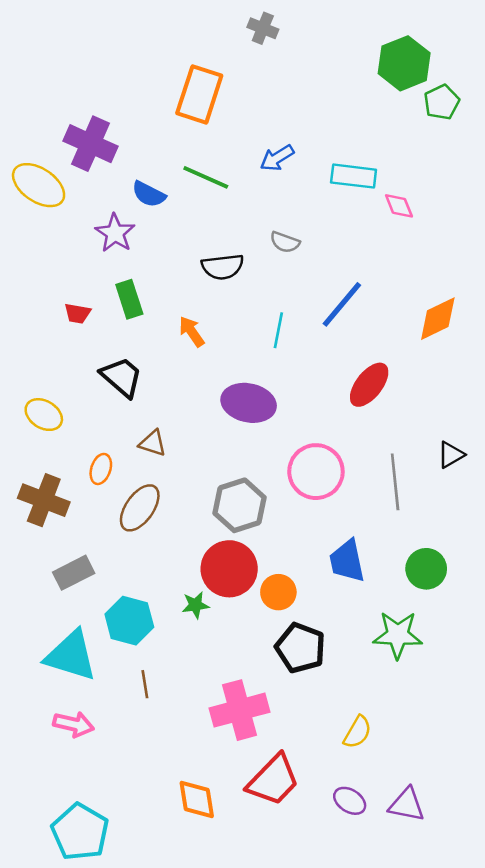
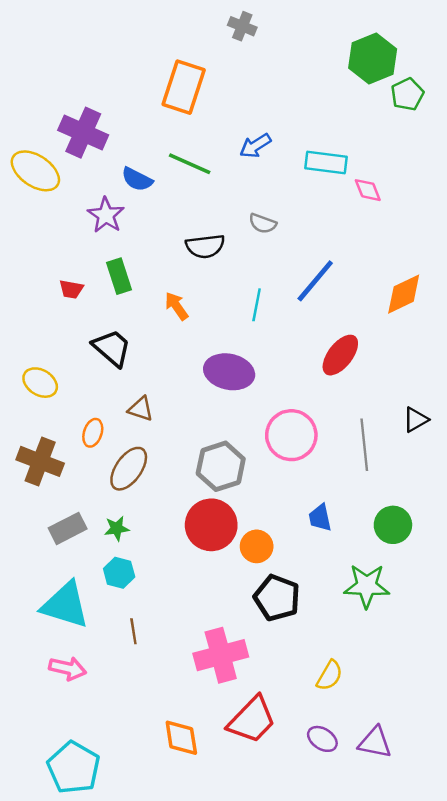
blue trapezoid: (347, 561) -> (320, 518), size x0.7
green star: (195, 605) -> (117, 528), moved
cyan hexagon: (129, 621) -> (119, 573), size x0.7

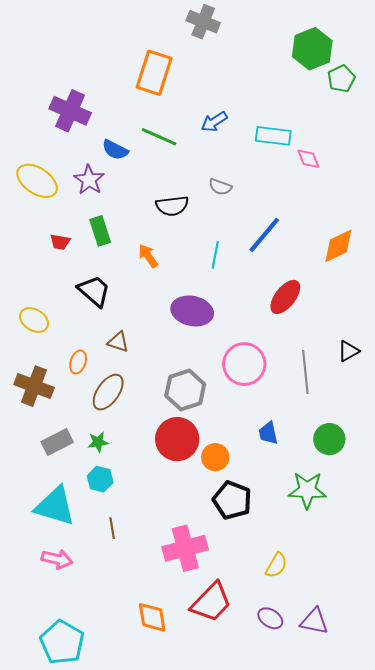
gray cross: (242, 26) -> (203, 22), size x1.4
yellow ellipse: (35, 171) -> (37, 181), moved

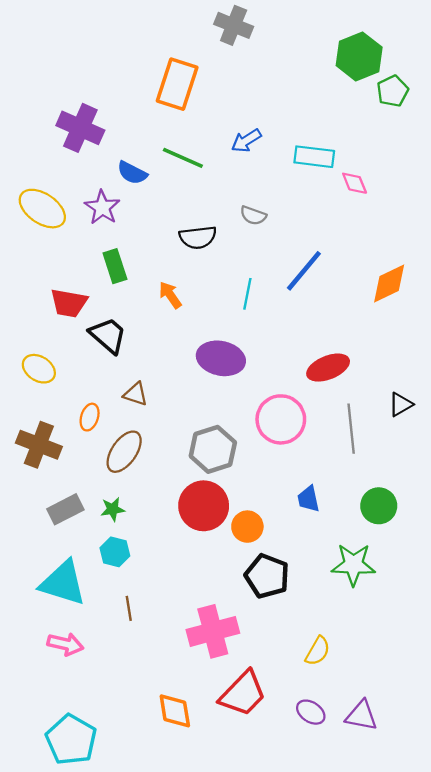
red trapezoid: (60, 242) -> (69, 303), moved, size x1.6
red ellipse: (285, 297) -> (328, 368), moved, turned 30

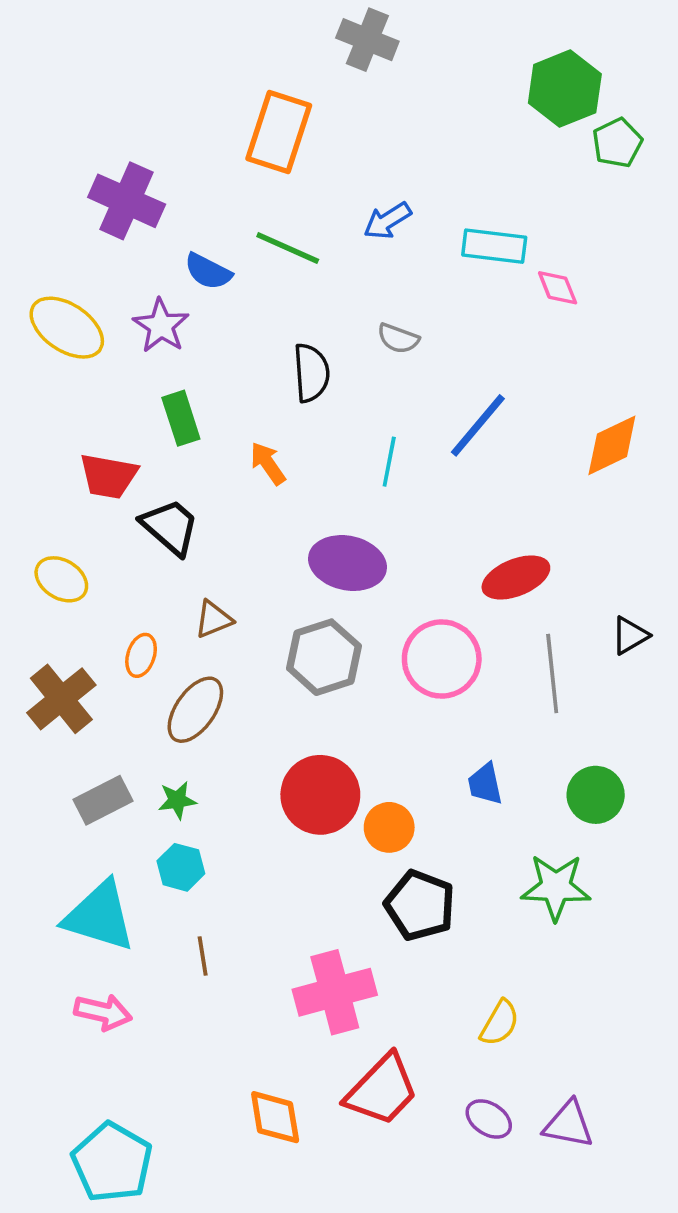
black semicircle: (198, 237) -> (311, 373), turned -87
brown triangle: (136, 394) -> (213, 619), turned -40
brown cross: (39, 445) -> (61, 699), turned 30
gray hexagon: (213, 449) -> (324, 657), moved

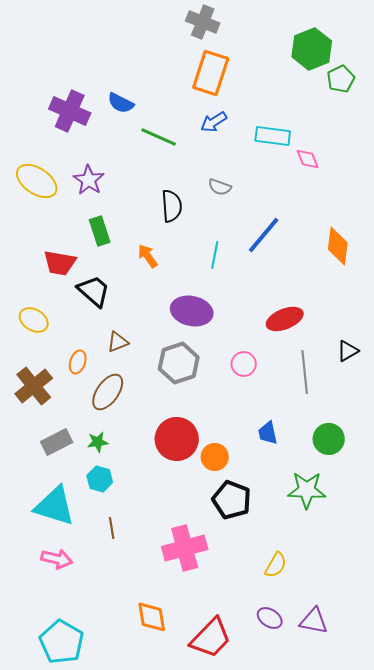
orange rectangle: (279, 132) -> (211, 73), moved
blue semicircle: (208, 271) -> (121, 103), moved
orange diamond: (612, 445) -> (338, 246), turned -57
pink circle: (442, 659) -> (244, 364), size x0.6
red trapezoid: (382, 1090) -> (211, 638), moved

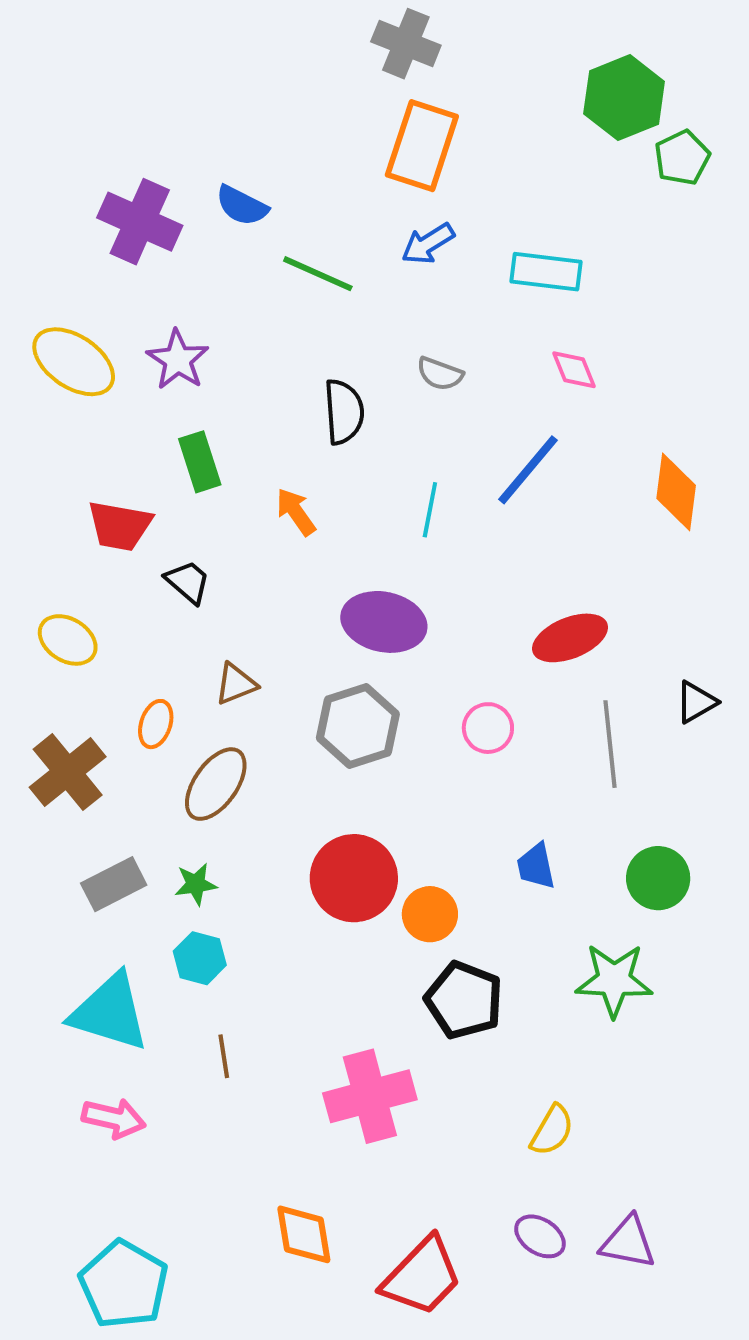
pink diamond: (308, 159) -> (574, 370), moved
black trapezoid: (94, 291) -> (188, 582), size x0.7

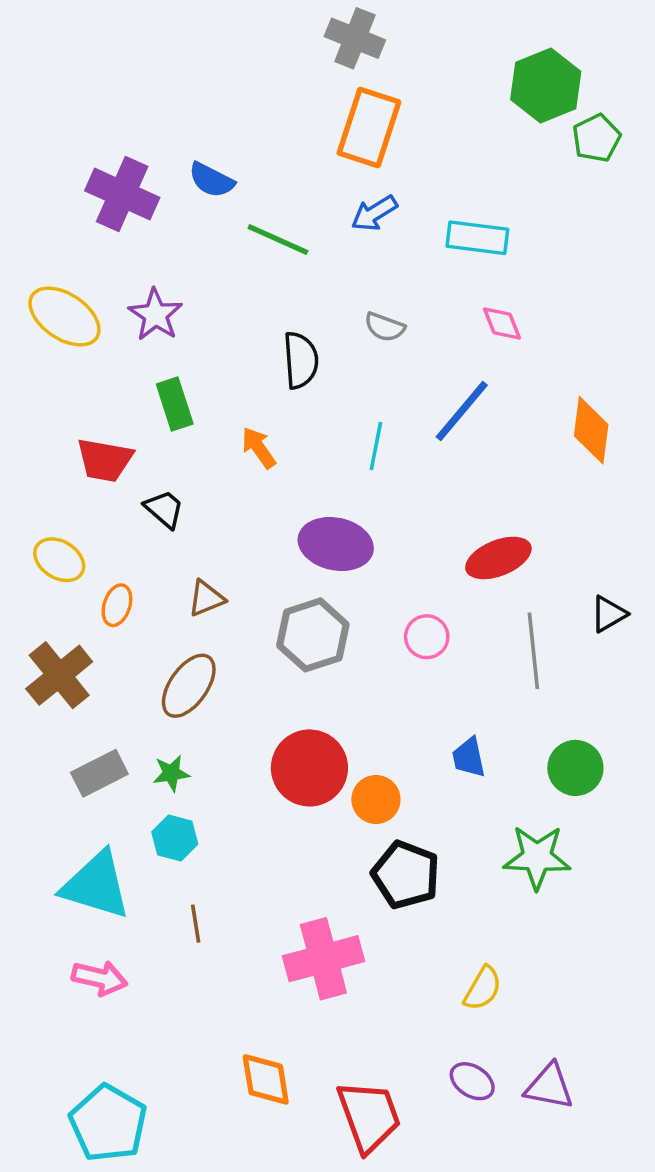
orange ellipse: (156, 724) -> (117, 605), moved
red trapezoid: (422, 1276) -> (369, 1116), turned -64

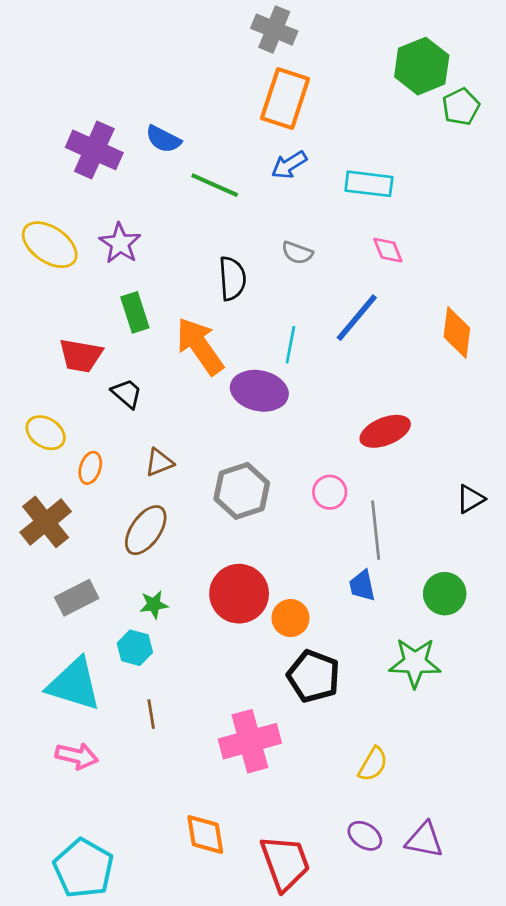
orange arrow: (259, 448) -> (200, 346), size x1.8
purple ellipse: (336, 544) -> (259, 391), moved
black triangle: (609, 614) -> (470, 499), moved
gray line: (533, 651) -> (376, 530), moved
green star: (171, 773) -> (154, 605), moved

